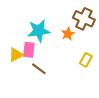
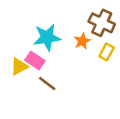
pink rectangle: (29, 50) -> (35, 60), turned -63
yellow rectangle: (86, 60) -> (107, 52), moved

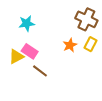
cyan star: (47, 37) -> (27, 23), moved, size x0.7
orange star: (82, 41) -> (70, 45), moved

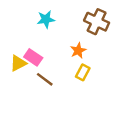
cyan star: (27, 23) -> (46, 19), moved
yellow rectangle: (91, 44) -> (83, 72), moved

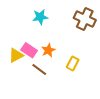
orange star: (78, 50) -> (48, 50), moved

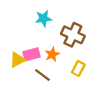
brown cross: (85, 19) -> (73, 35), moved
pink rectangle: (29, 50) -> (32, 54), turned -49

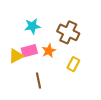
cyan star: (43, 18) -> (32, 26), moved
brown line: (42, 75) -> (39, 81), moved, turned 42

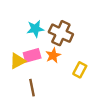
brown cross: (68, 32) -> (61, 33), moved
brown line: (39, 81) -> (32, 88), moved

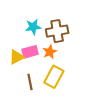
brown cross: (61, 33) -> (57, 31), turned -35
yellow rectangle: (80, 70) -> (54, 77), moved, size x1.5

